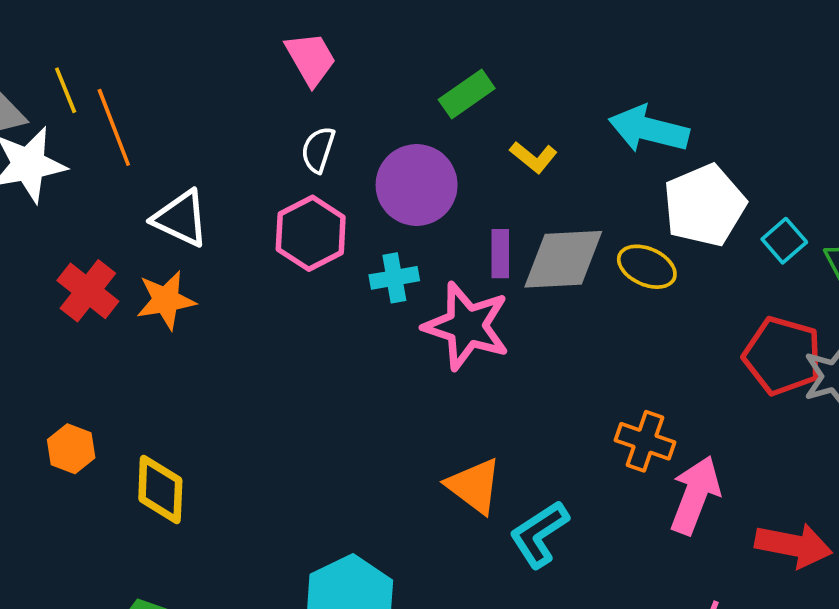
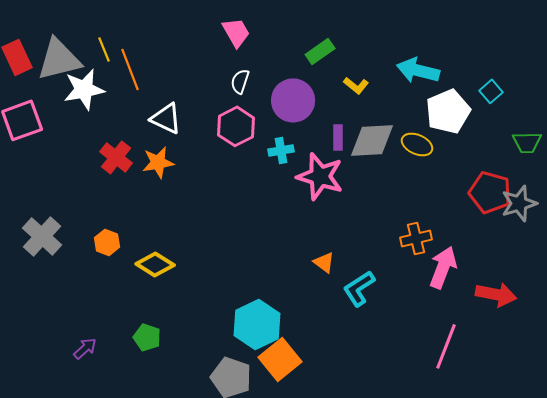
cyan square: (784, 241) -> (491, 91), moved
orange cross: (645, 441) -> (416, 238), turned -32
orange triangle: (474, 486) -> (324, 262), size x0.7
yellow diamond: (160, 490) -> (155, 264), turned -60

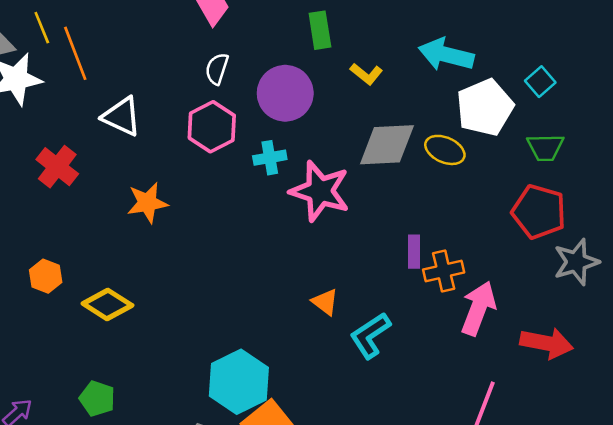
green rectangle: (320, 51) -> (320, 30), turned -64
purple rectangle: (338, 137) -> (414, 252), moved
green trapezoid: (527, 142) -> (545, 147), moved
orange star: (158, 162) -> (147, 203), moved
gray star: (519, 203) -> (576, 262), moved

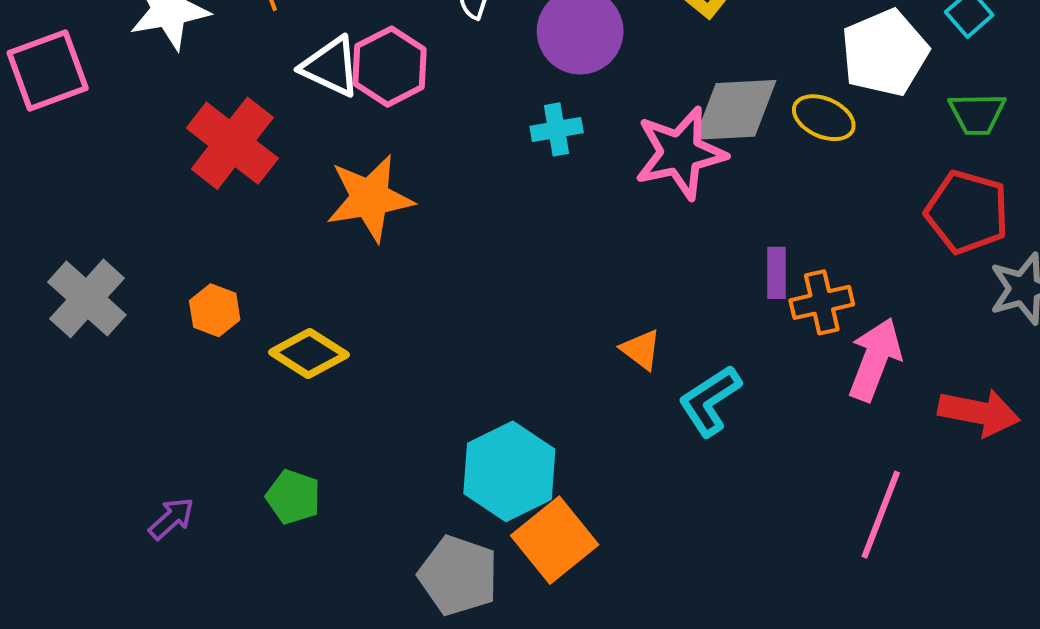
pink hexagon: (212, 127) -> (390, 67), moved
red cross: (57, 167) -> (232, 143), size x1.4
pink star: (320, 191) -> (680, 153), moved, turned -30
orange star: (147, 203) -> (370, 198), size x1.4

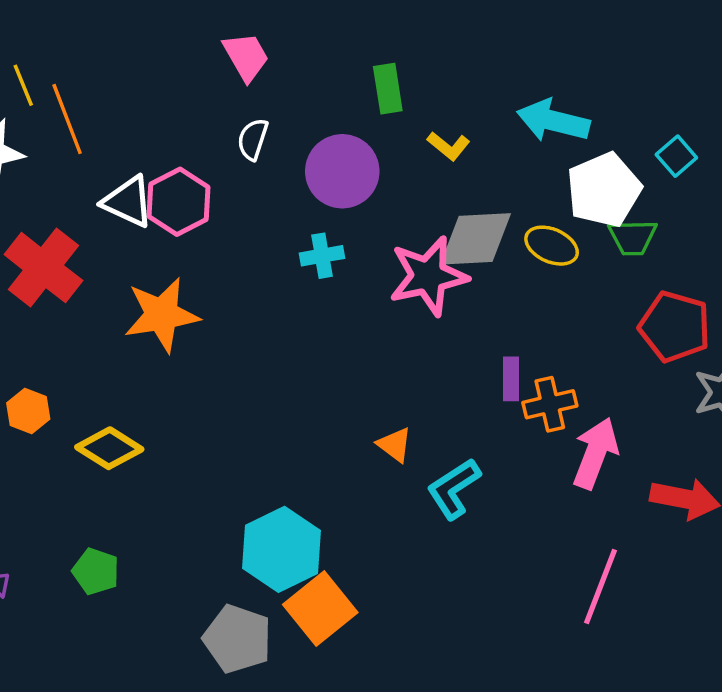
green trapezoid: (977, 114) -> (633, 237), moved

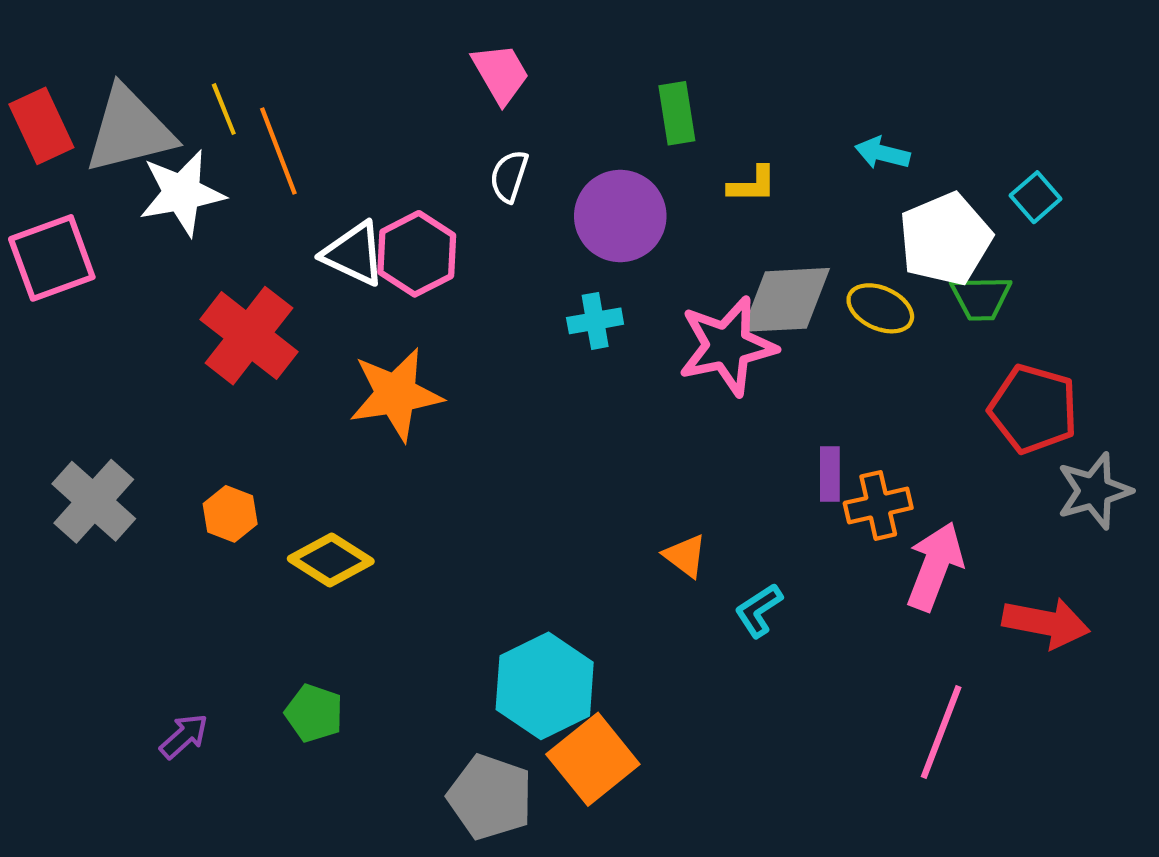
cyan arrow: (553, 121) -> (882, 153), size x0.6
yellow L-shape: (449, 146) -> (752, 185), turned -39
cyan L-shape: (454, 489) -> (759, 610), size x0.7

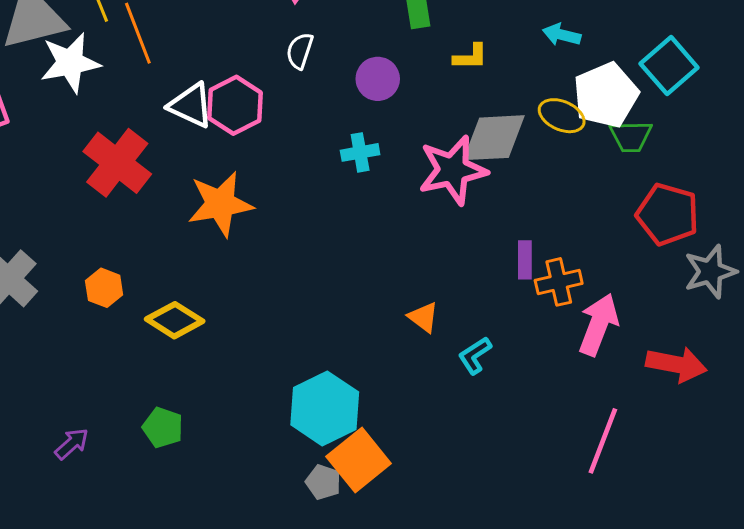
cyan square: (1036, 197) -> (669, 66), size x1.6
purple circle: (620, 216) -> (378, 79), size x0.7
yellow ellipse: (880, 308) -> (562, 116), moved
gray pentagon: (490, 797) -> (323, 482), moved, size x0.6

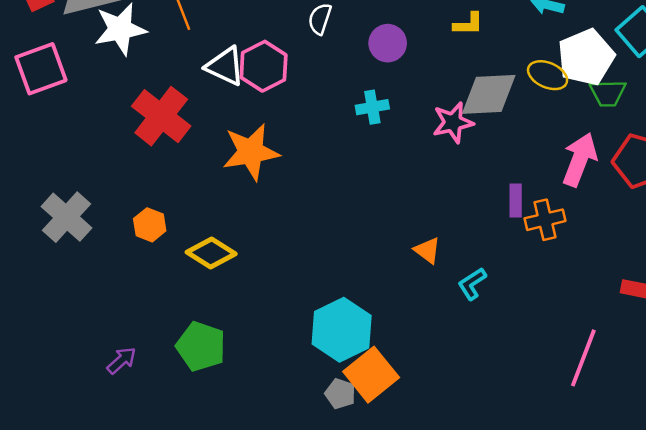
pink star: (453, 170) -> (453, 122), size x0.7
pink arrow: (598, 325) -> (580, 160), moved
green pentagon: (163, 428) -> (201, 346), size x1.4

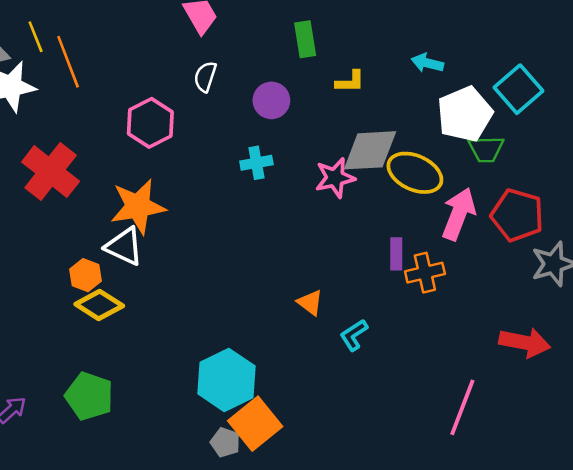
white triangle: (225, 66) -> (124, 246), moved
yellow ellipse: (548, 75) -> (415, 173), moved, size x1.4
orange hexagon: (150, 225) -> (85, 275), moved

